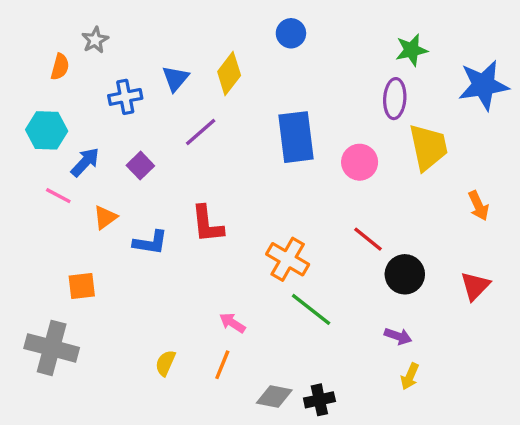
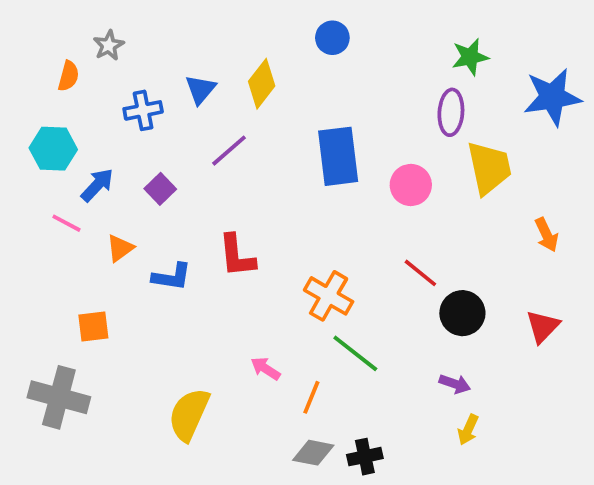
yellow semicircle: (165, 363) -> (189, 414), size x1.8
orange line: (222, 365) -> (311, 397), moved

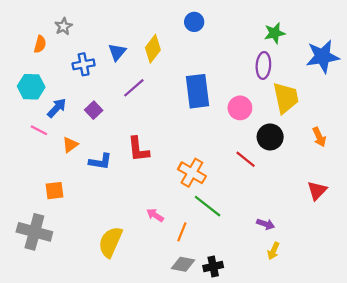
black circle: (462, 313) -> (270, 137), moved

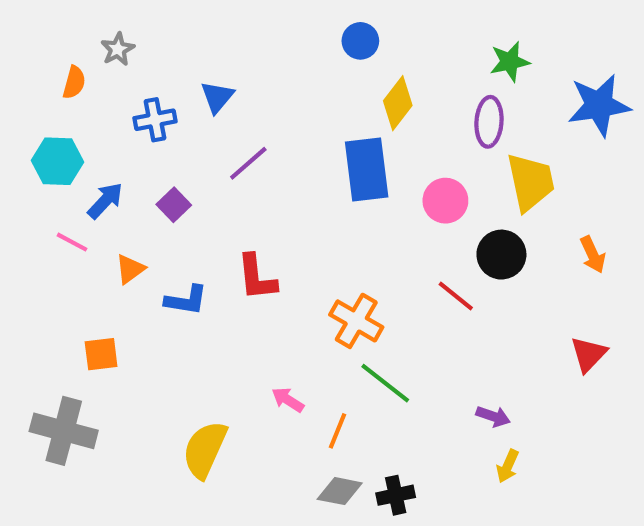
yellow diamond: (153, 49) -> (398, 103), moved

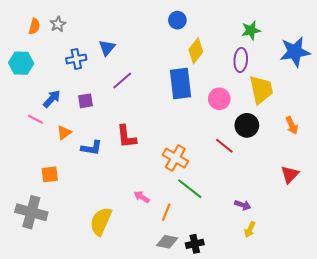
orange semicircle: (74, 82) -> (34, 26), moved
cyan hexagon: (58, 161) -> (21, 63), moved
purple square: (174, 205) -> (85, 101), turned 35

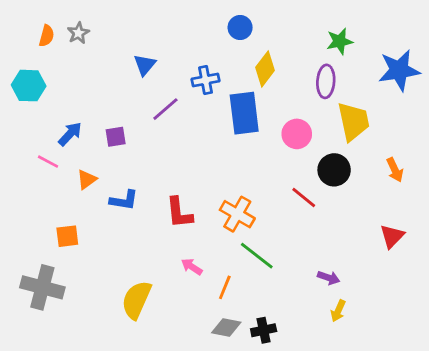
blue cross: (76, 59) -> (206, 80), moved
red L-shape: (126, 137) -> (179, 213), moved

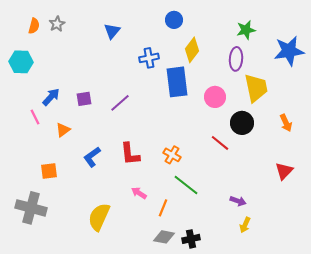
blue triangle: (145, 65) -> (112, 31), moved
purple line: (165, 109) -> (120, 103), moved
pink line: (48, 162) -> (35, 117), turned 35
blue L-shape: (124, 200) -> (92, 157), moved, turned 135
orange cross: (237, 214) -> (172, 155), size x0.7

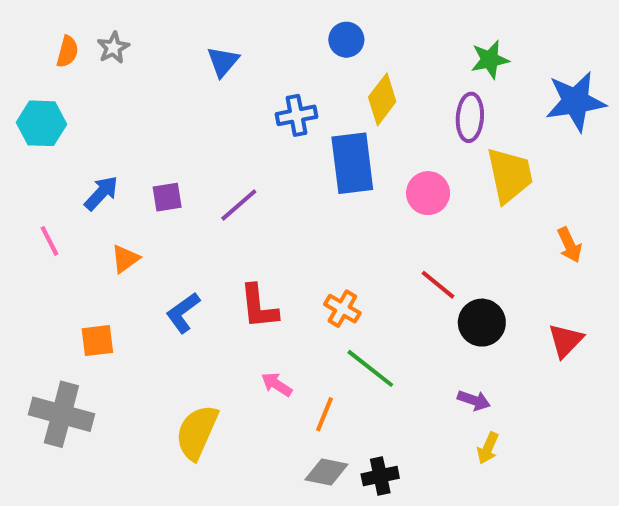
pink line: (35, 117) -> (49, 241), moved
black circle: (242, 123) -> (482, 323), moved

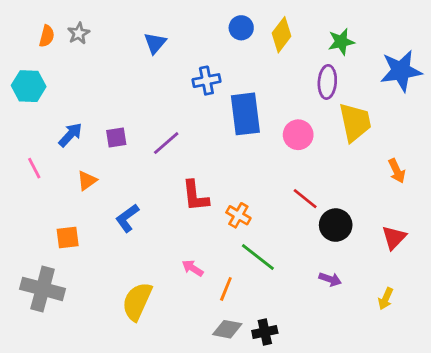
yellow diamond: (382, 99) -> (281, 35), moved
red L-shape: (259, 307) -> (195, 196), moved
yellow arrow: (488, 448) -> (386, 299), moved

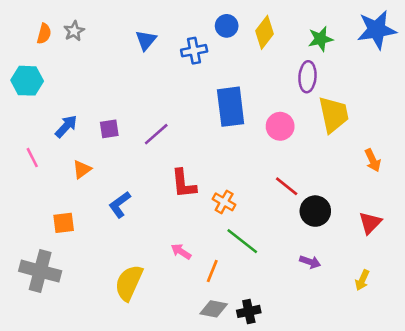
blue star: (401, 71) -> (377, 30), moved
blue cross: (206, 81) -> (194, 51), moved

